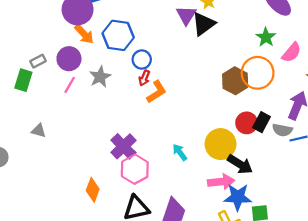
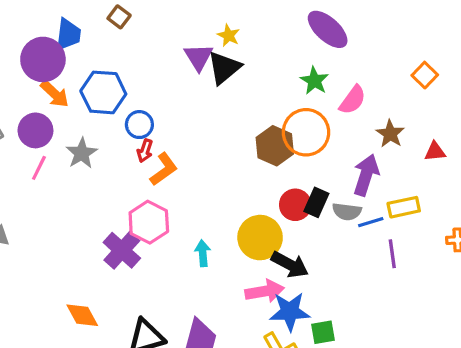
cyan arrow: (180, 152) -> (203, 253), turned 36
pink hexagon: (135, 169) -> (149, 222), moved
orange diamond: (93, 190) -> (82, 315), turned -45

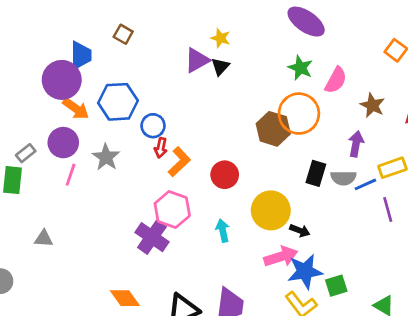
purple triangle: (199, 57) -> (197, 60), turned 40
black triangle: (224, 68) -> (220, 67), size x0.6
purple arrow: (366, 175) -> (356, 144), size x0.7
red circle: (295, 205) -> (225, 175), moved
black arrow: (290, 265) -> (300, 231), size x0.6

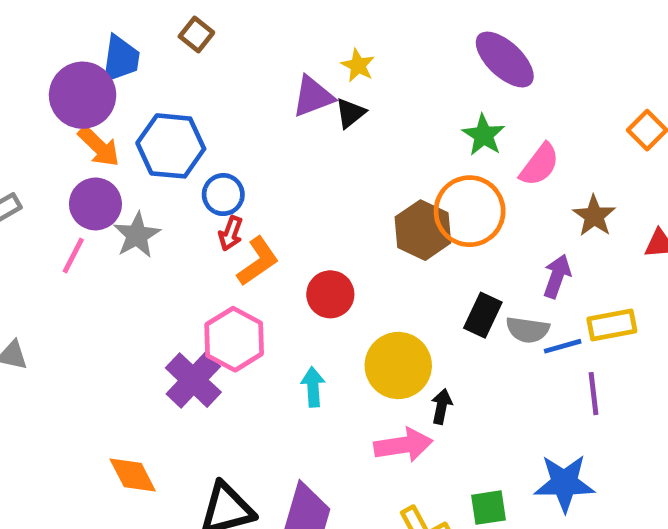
purple circle: (63, 143) -> (95, 204), moved
black arrow: (300, 231) -> (442, 406), turned -108
blue star: (305, 271) -> (564, 483), moved

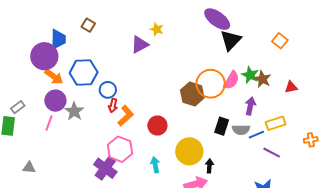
black triangle: (350, 113) -> (231, 40), moved, size x1.6
green star: (484, 135) -> (250, 75), moved
pink semicircle: (539, 165) -> (231, 80), moved
purple line: (594, 394) -> (272, 153), turned -48

